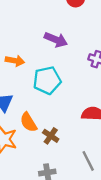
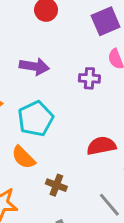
orange semicircle: (29, 122) -> (23, 157), moved

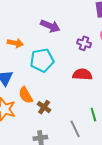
red semicircle: (101, 146) -> (82, 74), moved
orange semicircle: (23, 157) -> (26, 95), moved

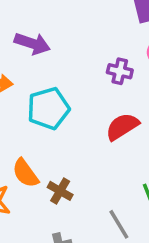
purple arrow: (50, 26) -> (32, 43), moved
red semicircle: (82, 74) -> (122, 127), turned -30

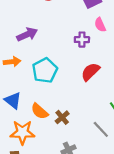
purple arrow: (32, 43) -> (27, 34), turned -30
brown cross: (60, 191) -> (62, 117), turned 32

